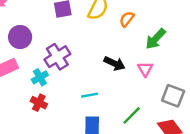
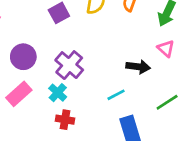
black arrow: (115, 63) -> (138, 67), moved
green line: (132, 115) -> (167, 102), turned 30

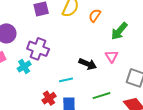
purple cross: (69, 65) -> (38, 49), turned -35
red cross: (65, 120) -> (49, 98), moved, turned 32

